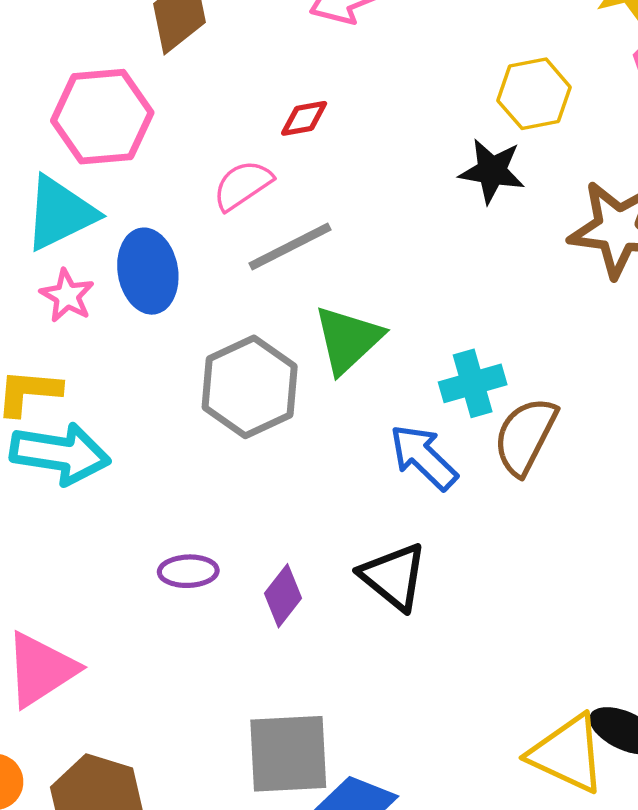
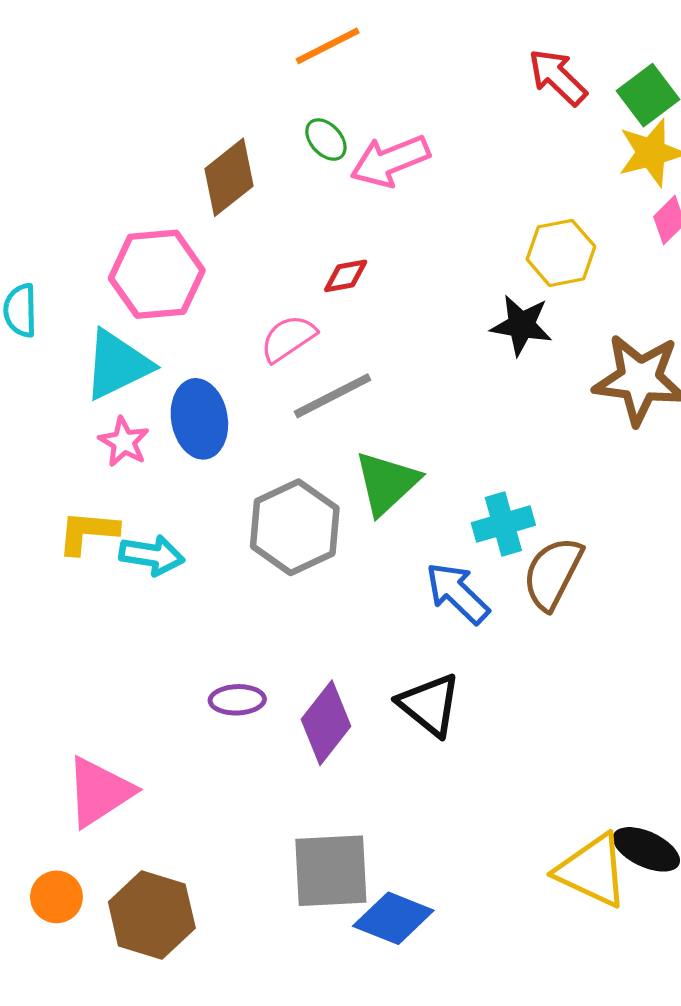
cyan arrow: (60, 454) -> (152, 555), moved, size x0.7
purple diamond: (283, 596) -> (326, 723), size x1.4

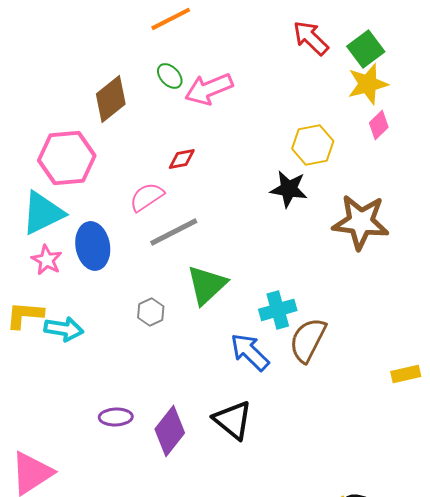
gray hexagon: (295, 527) -> (151, 312), size x0.5

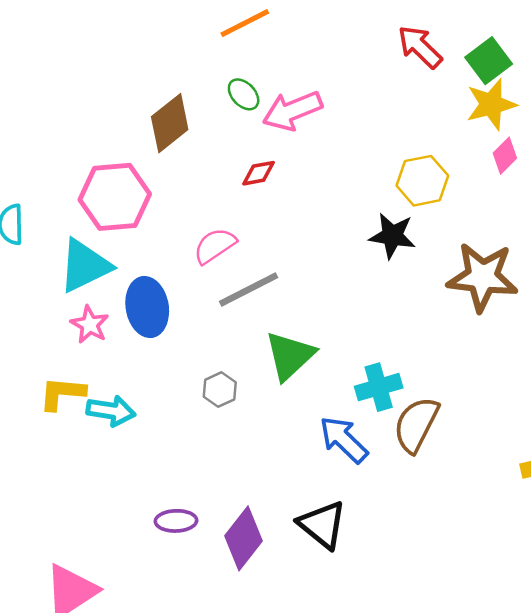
red diamond: (182, 159) -> (259, 173), moved

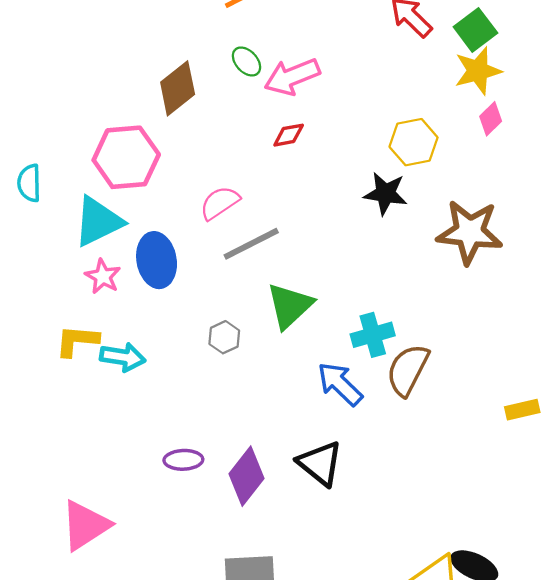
red diamond: (259, 173) -> (289, 135), moved

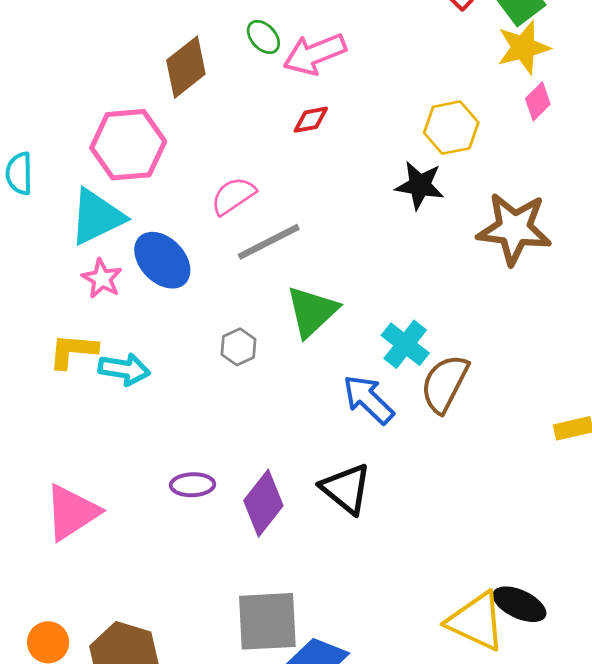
blue ellipse: (157, 260) -> (162, 260), turned -34
cyan cross: (373, 335) -> (405, 344), turned -36
pink triangle: (85, 525) -> (72, 512), moved

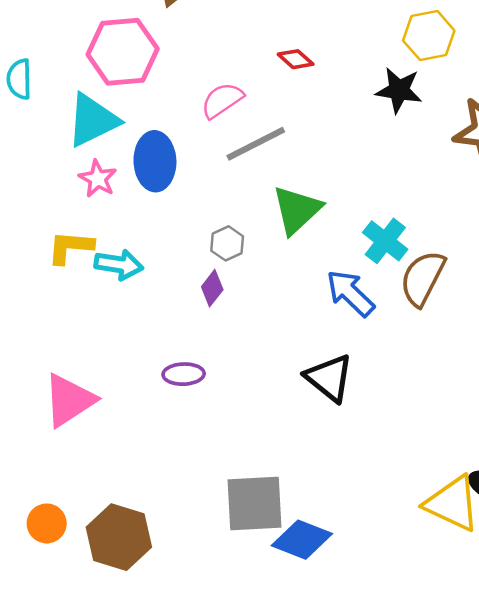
red diamond: (311, 120) -> (296, 59), moved, turned 52
blue ellipse: (162, 260) -> (155, 161), turned 42
purple diamond: (263, 503) -> (212, 288), moved, size x0.6

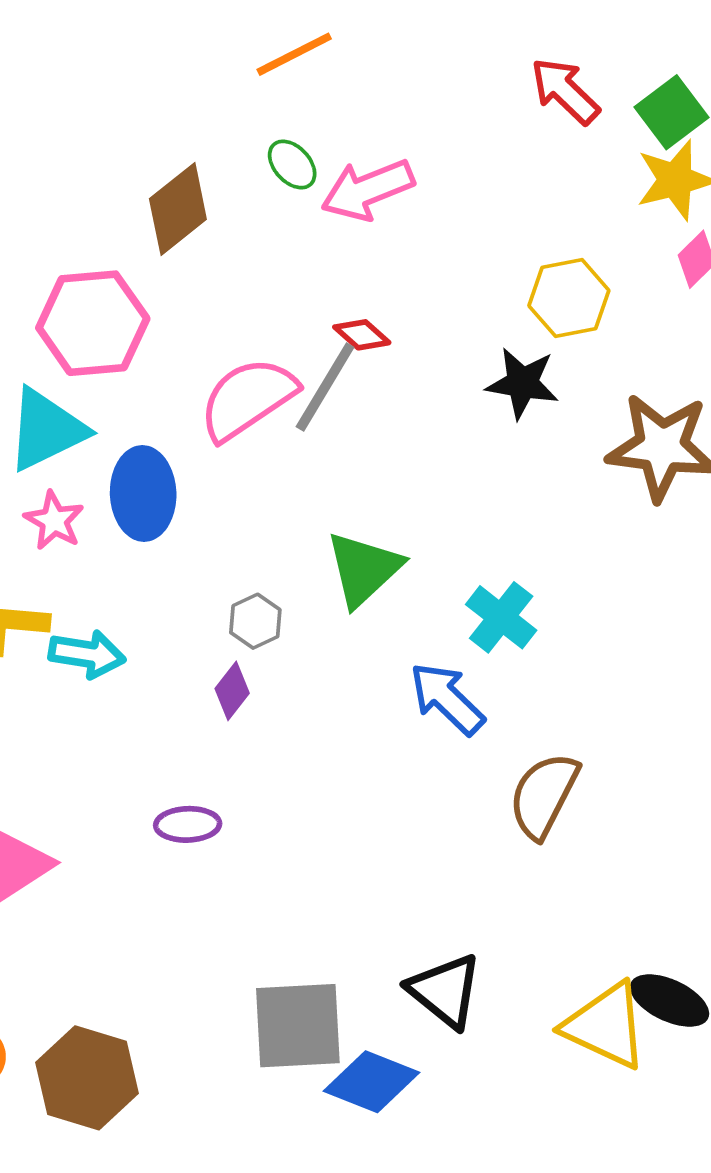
pink semicircle: (222, 100) -> (248, 399), size x1.5
gray line: (256, 144) -> (325, 387), moved, turned -32
brown semicircle: (423, 278) -> (544, 795), moved
black triangle: (329, 378) -> (445, 991), moved

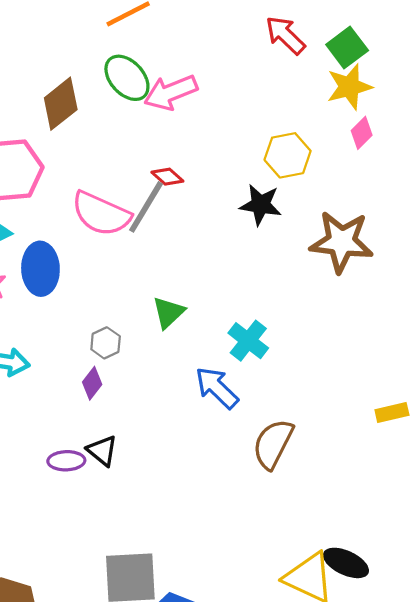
green ellipse: (292, 164) -> (127, 78), size x1.6
pink semicircle: (248, 399) -> (101, 214), turned -122
green triangle: (364, 569) -> (169, 313), size x0.7
black triangle: (445, 991) -> (102, 451), moved, size x0.7

